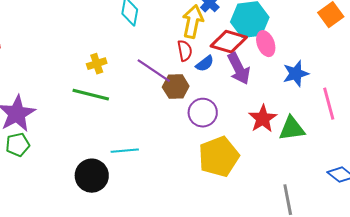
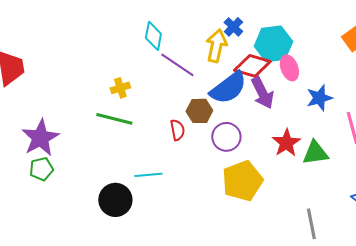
red semicircle: (185, 51) -> (177, 130), moved
blue semicircle: (205, 64) -> (228, 88), size x2.0
purple line: (154, 71) -> (177, 65), moved

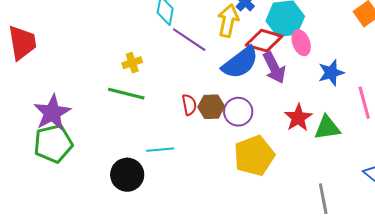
brown hexagon: (199, 111) -> (211, 107), moved
green pentagon: (41, 169) -> (53, 144), size x1.6

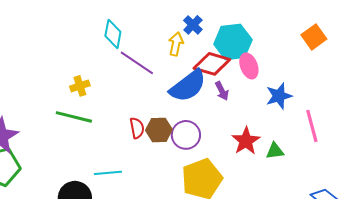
yellow arrow: (228, 21) -> (176, 44), size x0.7
purple arrow: (274, 68) -> (222, 91), size x0.6
green triangle: (327, 128) -> (275, 151), size x0.7

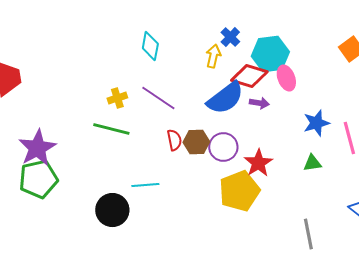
purple line: (137, 63) -> (158, 98), moved
purple arrow: (222, 91) -> (259, 103), turned -54
blue star: (279, 96) -> (316, 123), moved
red star: (246, 141) -> (258, 163), moved

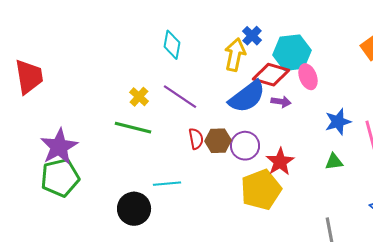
yellow arrow: (213, 56) -> (235, 55), size x1.4
yellow cross: (117, 98) -> (139, 97), turned -30

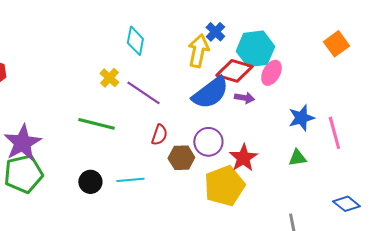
pink ellipse: (308, 77) -> (271, 73), turned 50
yellow cross: (139, 97) -> (109, 78), moved
red semicircle: (196, 139) -> (159, 135), turned 30
brown hexagon: (218, 141) -> (181, 158), moved
black circle: (134, 209) -> (90, 182), moved, size x0.7

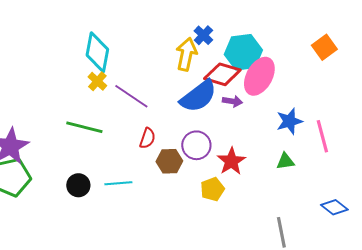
cyan diamond: (135, 41) -> (97, 52), moved, size x1.4
pink ellipse: (271, 73) -> (259, 76), size x1.5
yellow pentagon: (224, 186) -> (212, 189), size x0.6

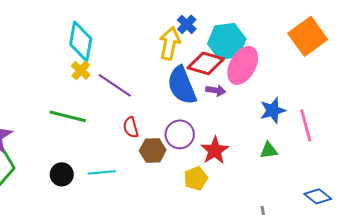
orange square: (324, 47) -> (308, 36), size x1.5
blue semicircle: (198, 96) -> (182, 85), turned 105
red semicircle: (147, 138) -> (131, 127), turned 145

